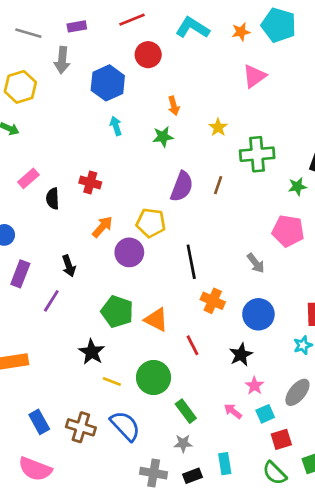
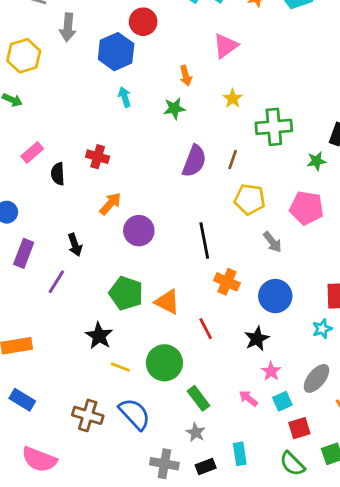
red circle: (148, 55) -> (143, 22), moved
pink triangle: (254, 76) -> (226, 46), moved
yellow pentagon: (151, 223) -> (250, 199), moved
blue rectangle: (39, 422) -> (22, 400), moved, turned -30
gray star: (183, 443) -> (196, 432), turned 30

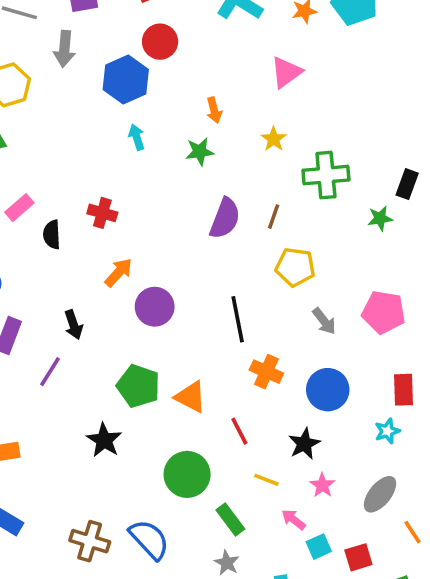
pink triangle: (226, 46) -> (286, 72), moved
pink pentagon: (307, 208) -> (384, 312), moved
yellow line: (120, 367) -> (266, 480), moved
cyan square: (282, 401) -> (319, 547), moved

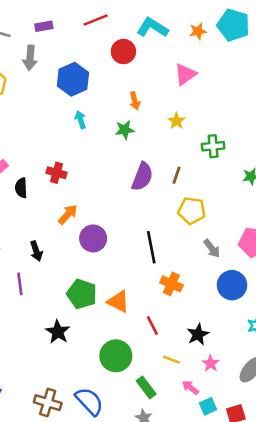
red circle: (160, 42) -> (123, 52), moved
green cross: (326, 175) -> (213, 146), size x0.7
purple line: (50, 372) -> (20, 284), turned -40
blue circle: (328, 390) -> (232, 285), moved

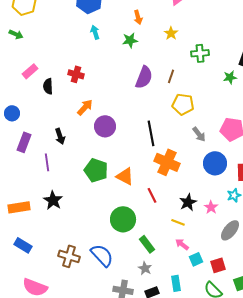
orange cross: (171, 284) -> (167, 162), size x1.4
black star: (58, 332) -> (53, 200), moved
yellow line: (171, 360) -> (178, 222), moved
pink star: (211, 363) -> (211, 207), moved

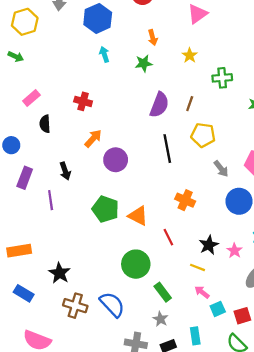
black semicircle: (48, 86) -> (45, 124), moved
black line: (151, 133) -> (167, 149), moved
orange cross: (167, 162) -> (185, 200), size x0.7
black star: (53, 200) -> (60, 273), moved

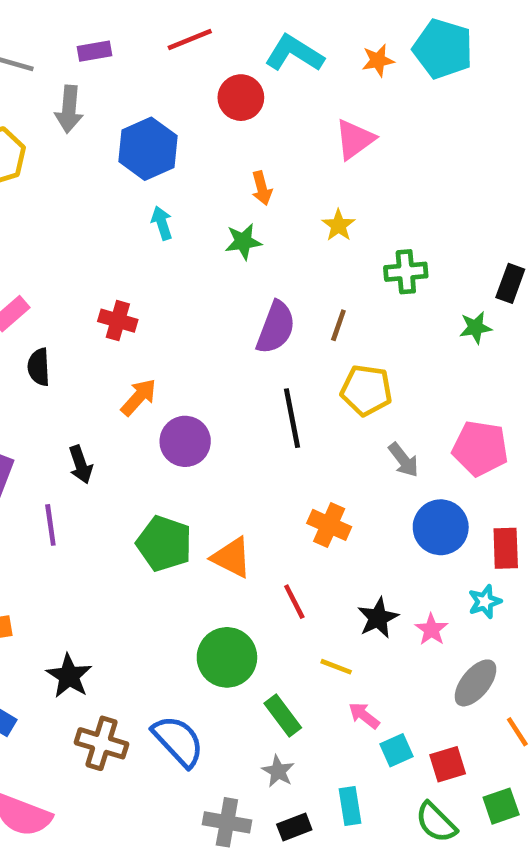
yellow line: (197, 267) -> (336, 667), moved

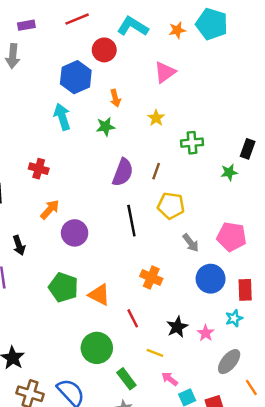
blue hexagon: (148, 149) -> (76, 77), moved
cyan arrow: (162, 223) -> (62, 117), size x1.5

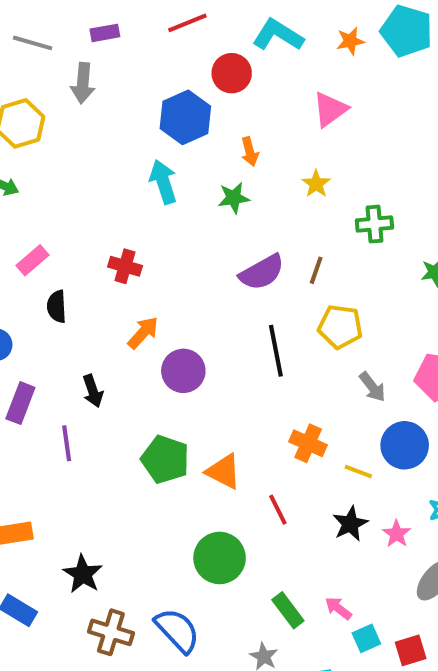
purple semicircle: (123, 172) -> (262, 272), turned 40
yellow line: (155, 353) -> (358, 471), moved
green rectangle: (126, 379) -> (288, 610), moved

